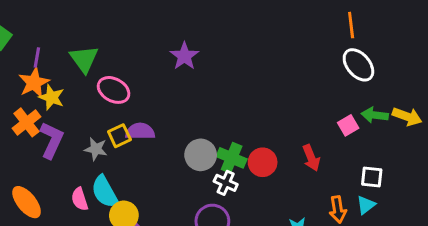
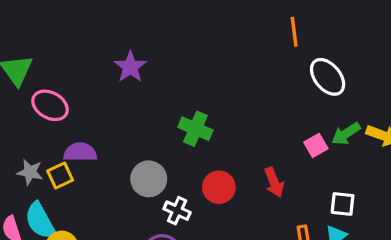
orange line: (351, 25) -> (294, 32), moved
green arrow: (375, 115) -> (346, 134), turned -40
yellow square: (119, 136) -> (60, 176), moved
green cross: (232, 158) -> (195, 129), moved

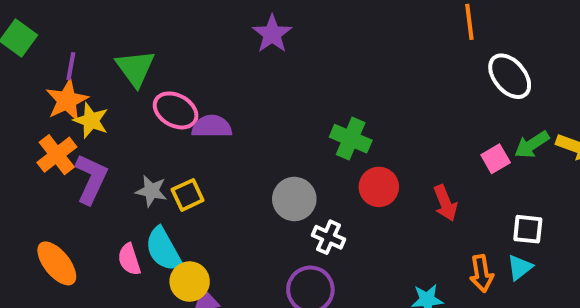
purple star: (130, 67) -> (272, 34), moved
purple semicircle: (80, 152) -> (212, 127), moved
red circle: (219, 187) -> (379, 187), moved

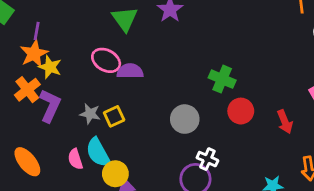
green triangle: (135, 68) -> (125, 19), moved
white cross: (329, 237) -> (207, 159), moved

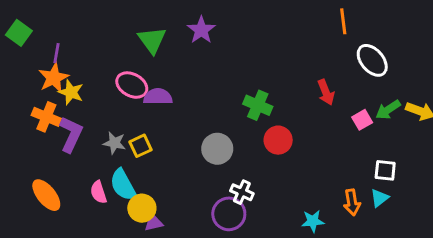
orange cross: (27, 90) -> (46, 117), turned -30
red arrow: (285, 122) -> (326, 92), moved

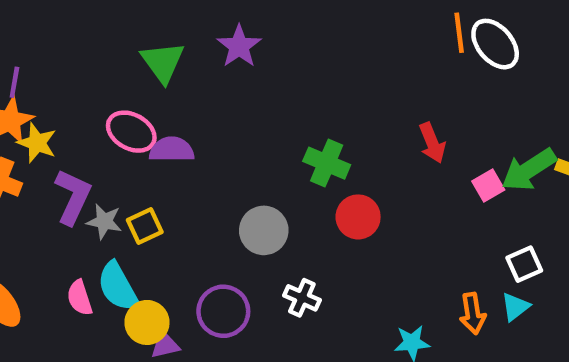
white ellipse: (372, 60) -> (495, 44), moved
green arrow: (388, 110) -> (529, 170), size x1.4
purple L-shape: (71, 134) -> (73, 197), moved
white square: (385, 170) -> (524, 264), turned -30
purple circle: (229, 214) -> (223, 311), moved

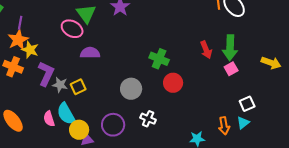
pink ellipse: (131, 132) -> (72, 29), moved
green arrow: (529, 170) -> (230, 48), moved, turned -55

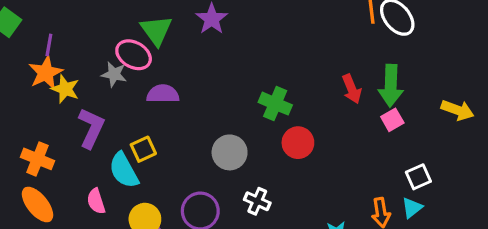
orange cross: (13, 67) -> (38, 159), moved
gray star: (60, 85) -> (114, 74), moved
cyan semicircle: (66, 114) -> (124, 170), moved

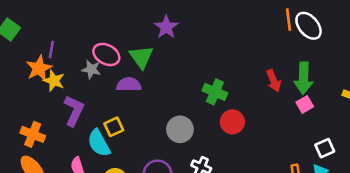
green triangle: (156, 30) -> (141, 57), moved
purple line: (49, 45) -> (51, 49), moved

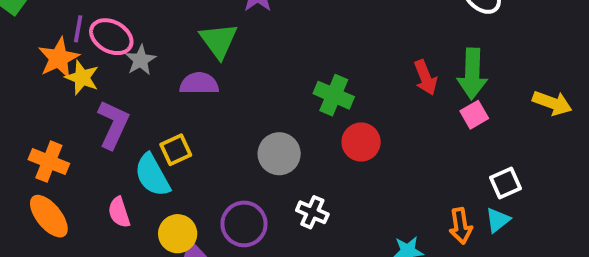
pink ellipse: (106, 54) -> (111, 37), moved
gray star: (91, 69) -> (141, 60), turned 30

